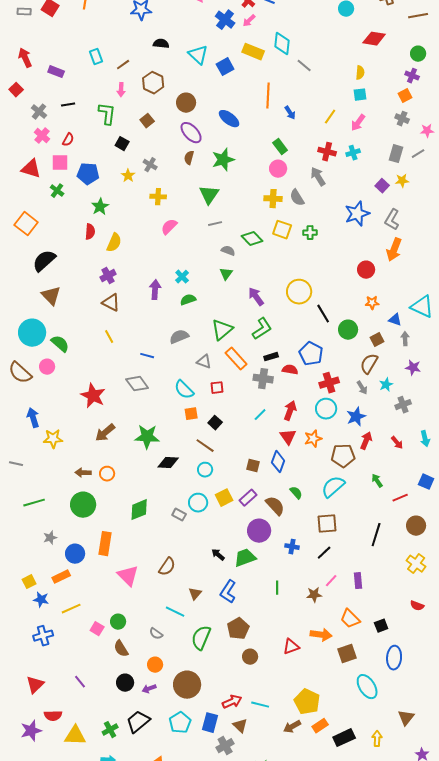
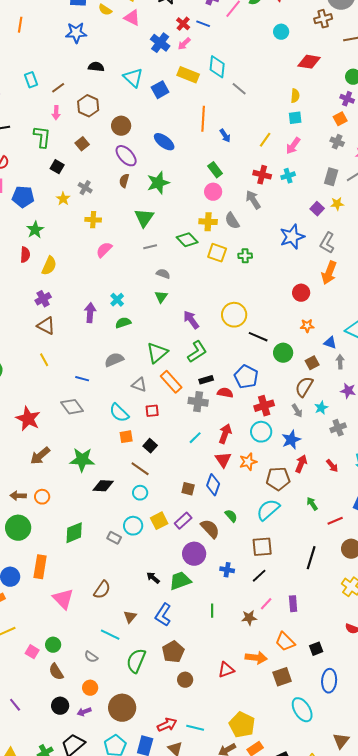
green diamond: (252, 239) -> (187, 240), moved
black line: (323, 314) -> (258, 337), turned -36

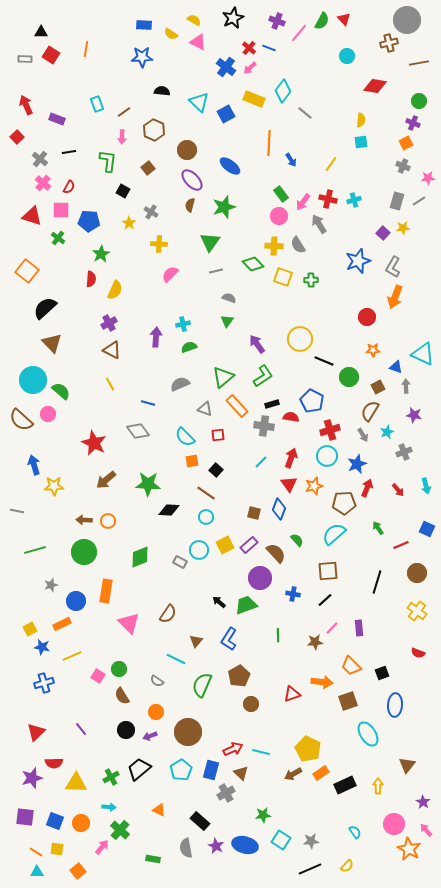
cyan diamond: (217, 67) -> (283, 91), turned 30
pink arrow: (293, 146) -> (303, 202), moved
cyan cross: (117, 300) -> (183, 324), turned 32

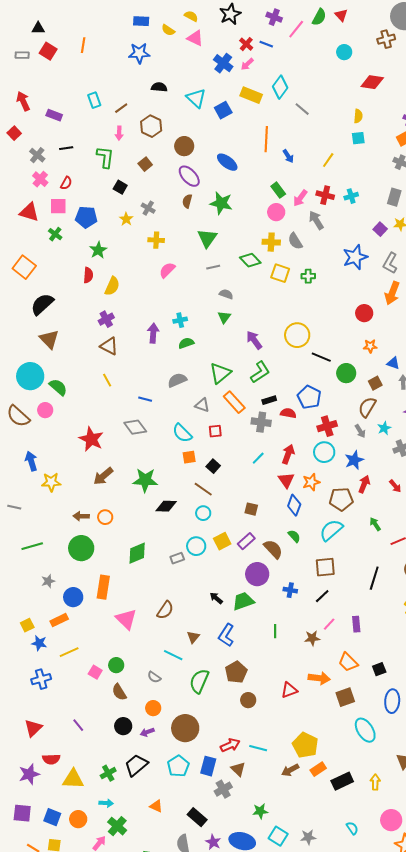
green star: (224, 207) -> (221, 203), turned 30
blue diamond: (279, 509) -> (294, 505), moved
gray rectangle: (180, 562) -> (177, 558), turned -48

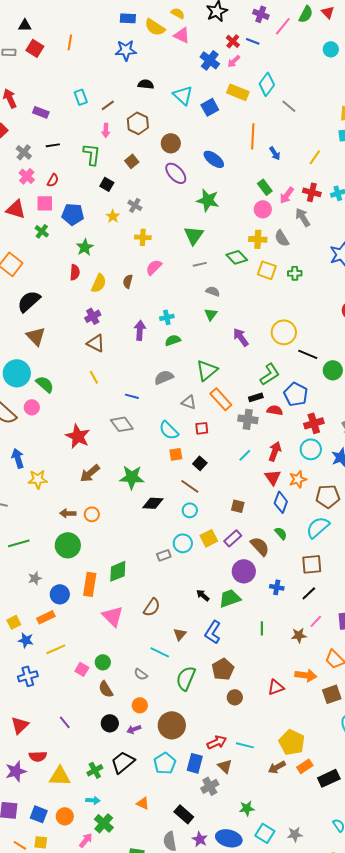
yellow semicircle: (168, 30) -> (155, 27), size x1.5
brown semicircle: (187, 201) -> (128, 281), moved
green L-shape: (260, 372) -> (270, 374), moved
green diamond: (137, 553) -> (118, 571), moved

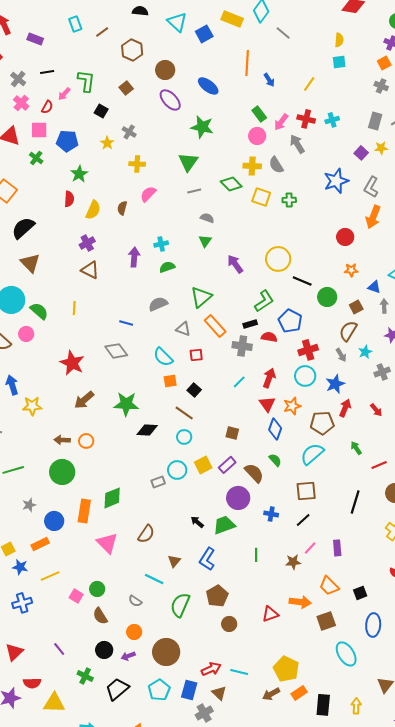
pink arrow: (106, 130) -> (64, 94), moved, turned 40
yellow line: (94, 377) -> (74, 308), moved, turned 32
green cross: (95, 770) -> (85, 676), moved, turned -35
black rectangle: (329, 778) -> (323, 705), turned -60

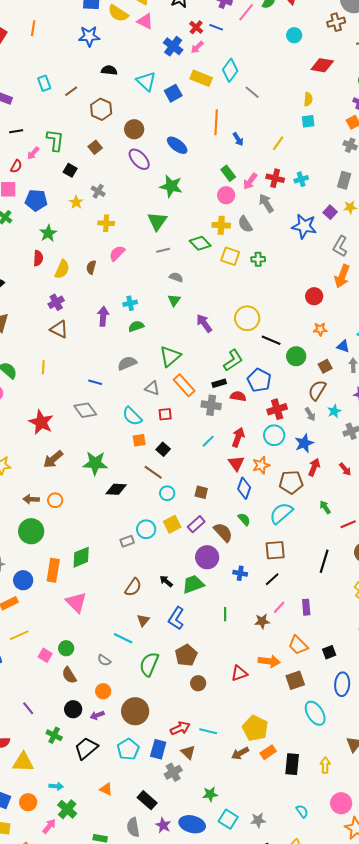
blue star: (336, 181) -> (304, 226), moved, turned 30
cyan circle: (184, 437) -> (167, 493), moved
brown semicircle: (146, 534) -> (133, 587), moved

